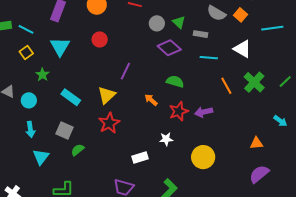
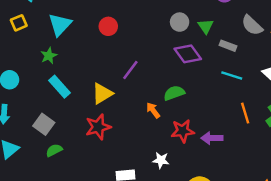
green star: (42, 75) -> (49, 56), moved
green semicircle: (175, 81) -> (174, 93), moved, turned -48

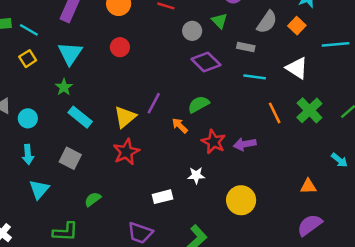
gray semicircle: (252, 25) -> (267, 22), turned -90
green triangle: (206, 26) -> (220, 21), moved
purple line: (130, 70) -> (154, 103), moved
red star: (183, 131) -> (214, 142), turned -30
green semicircle: (54, 150) -> (93, 199), moved

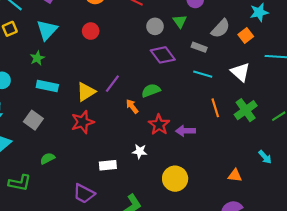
cyan rectangle: (80, 117) -> (47, 86), turned -36

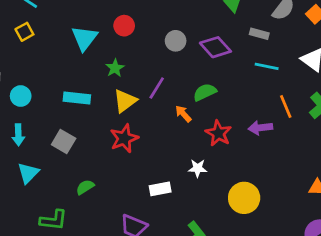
gray circle: (155, 26) -> (176, 41), moved
cyan triangle: (47, 30) -> (84, 38), moved
green star: (37, 58) -> (115, 68), moved
purple arrow: (185, 131) -> (260, 128), moved

